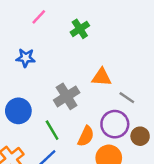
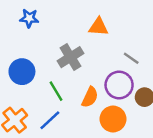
orange triangle: (102, 77) -> (98, 27), moved

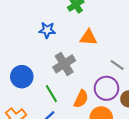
blue star: (29, 18) -> (47, 30), moved

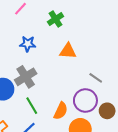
gray cross: (64, 64) -> (26, 77), moved

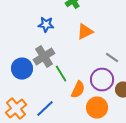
orange triangle: (68, 51) -> (85, 32), turned -30
green line: (32, 106) -> (61, 74), moved

